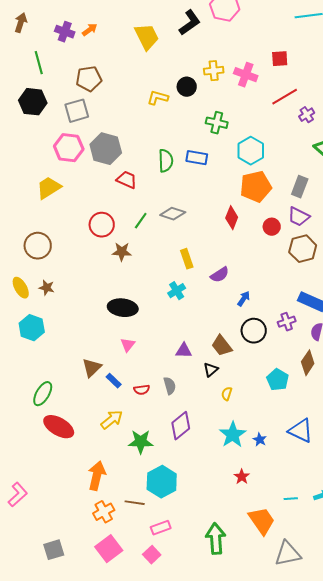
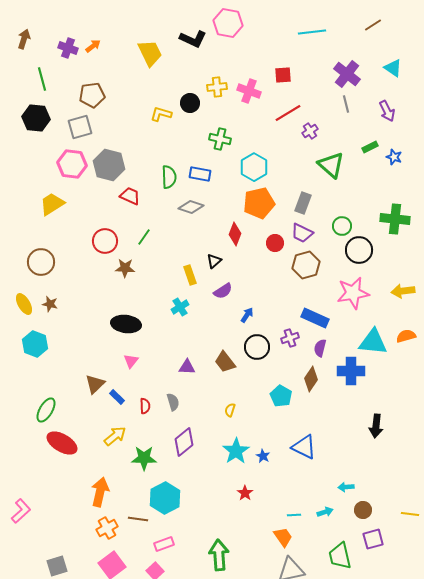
black L-shape: (190, 23) -> (193, 39), turned 60
gray diamond: (173, 214) -> (191, 207), moved
black triangle: (211, 370) -> (214, 261), moved
red semicircle: (142, 390) -> (145, 406), turned -84
orange trapezoid: (262, 521) -> (283, 537), moved, size x0.7

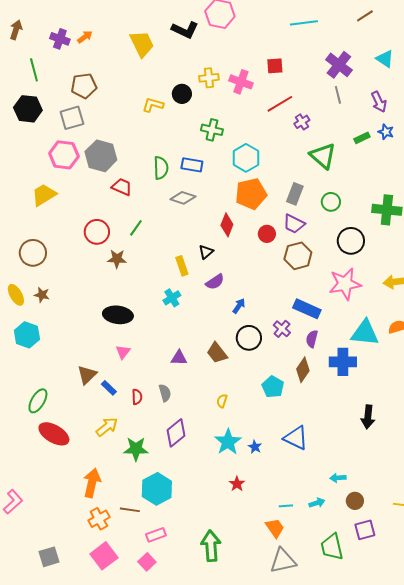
blue star: (394, 157) -> (386, 132), moved
green circle: (342, 226) -> (331, 202), moved
purple cross: (290, 338) -> (282, 329), turned -30

